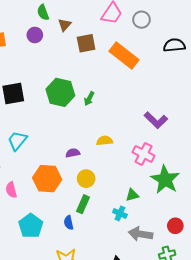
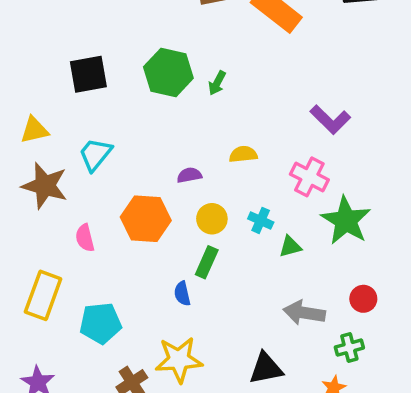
cyan cross: (120, 213) -> (261, 220), moved
cyan pentagon: (31, 226) -> (101, 323), moved, turned 30

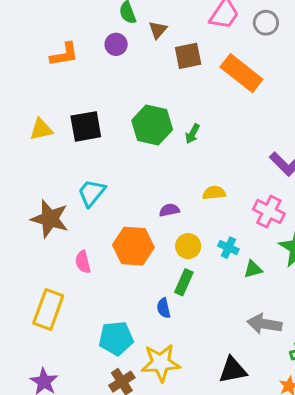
yellow triangle: (34, 130) -> (41, 129), moved
cyan pentagon: (101, 323) -> (116, 338), moved

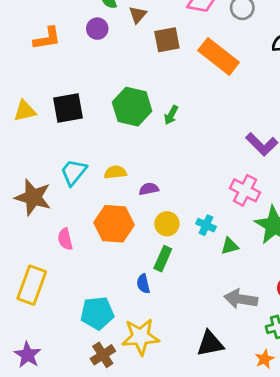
yellow semicircle: (214, 193) -> (115, 172), moved

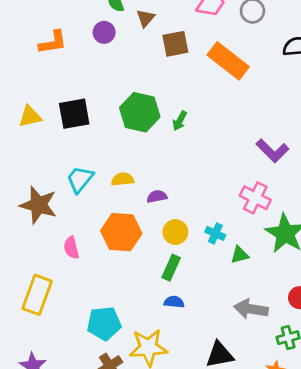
blue semicircle: (143, 284) -> (174, 302), moved, turned 108

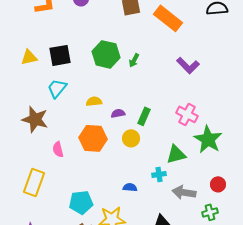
purple L-shape: (272, 151) -> (188, 65), moved
cyan trapezoid: (80, 179) -> (57, 88), moved
cyan cross: (215, 233) -> (159, 174), moved, turned -32
green triangle: (240, 255) -> (176, 154), size x1.5
green rectangle: (171, 268) -> (144, 116), moved

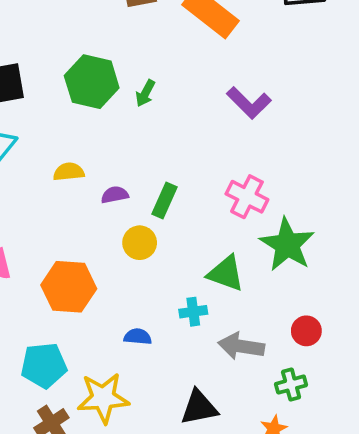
orange hexagon: (93, 138) -> (69, 287), moved
green triangle: (176, 154) -> (226, 273), turned 35

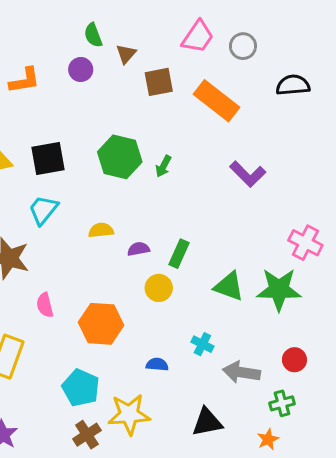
pink cross: (247, 197) -> (305, 243), moved
green star: (287, 245) -> (279, 290), turned -30
green triangle: (226, 273) -> (229, 286), moved
cyan cross: (193, 312) -> (202, 344), turned 35
cyan pentagon: (44, 365) -> (81, 388), turned 30

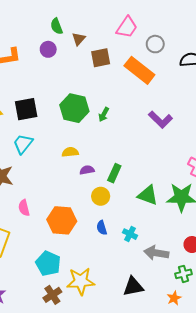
gray circle: (243, 46) -> (155, 44), moved
yellow semicircle: (101, 230) -> (70, 152), moved
blue semicircle: (157, 364) -> (102, 228), moved, turned -112

